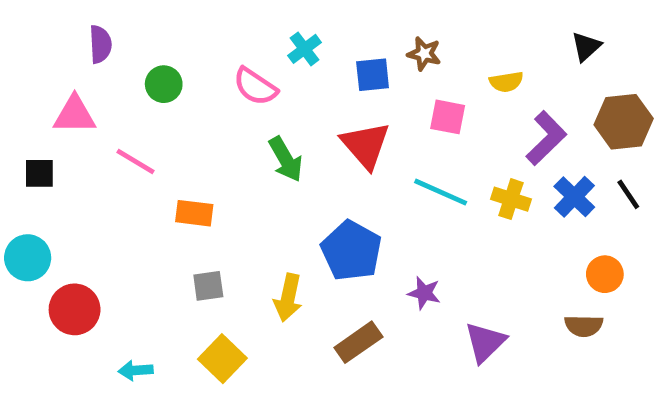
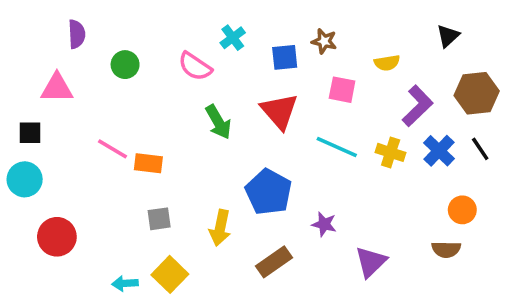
pink line: (136, 162) -> (112, 149), moved
cyan circle: (28, 258) -> (25, 179), moved
cyan arrow: (136, 370) -> (125, 283), moved

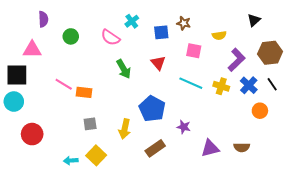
red triangle: (279, 111) -> (158, 63), size x0.7
black square: (30, 133) -> (17, 75), size x1.6
orange circle: (462, 210) -> (260, 111), moved
brown semicircle: (446, 249) -> (242, 147), moved
purple triangle: (371, 262) -> (210, 148), turned 30

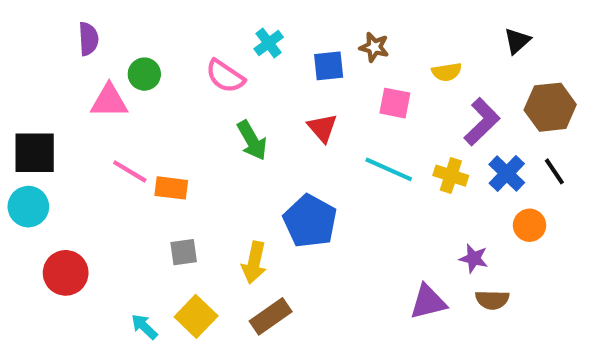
pink triangle: (32, 50) -> (109, 101), moved
purple star: (184, 127) -> (474, 258), moved
brown rectangle: (155, 148) -> (271, 316), moved
cyan arrow: (71, 161) -> (144, 327), turned 48

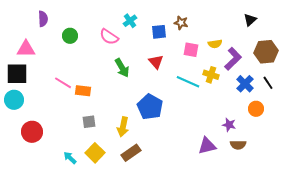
yellow semicircle: (447, 72) -> (215, 44), moved
pink triangle: (109, 101) -> (26, 49), moved
yellow cross: (451, 176) -> (211, 75), moved

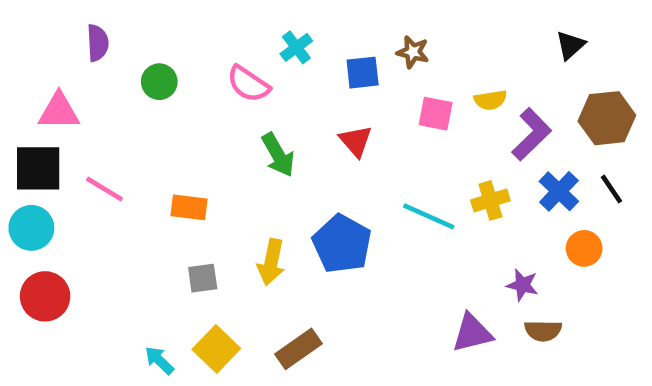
yellow cross: (211, 75) -> (490, 200), moved, turned -35
cyan line: (188, 82) -> (429, 216), moved
pink line: (63, 83) -> (104, 189), moved
yellow arrow: (123, 127) -> (271, 262), moved
red circle: (32, 132) -> (45, 296), moved

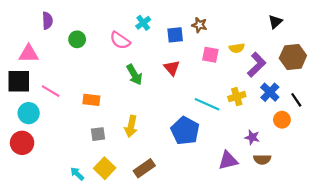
black line: (612, 189) -> (296, 100), moved
cyan circle: (31, 228) -> (29, 113), moved
blue pentagon: (342, 244) -> (185, 131), moved

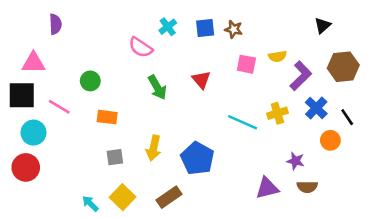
blue square: (175, 35) -> (205, 28), moved
green circle: (77, 39) -> (90, 81), moved
blue pentagon: (185, 131) -> (197, 158), moved

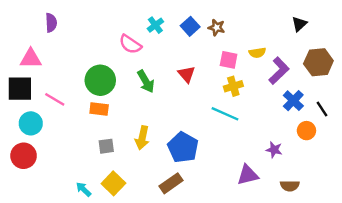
blue square: (205, 28) -> (190, 26), turned -36
green circle: (90, 81) -> (100, 80), moved, size x1.6
yellow cross: (277, 113) -> (233, 86), moved
brown semicircle: (307, 187) -> (290, 186), moved
brown rectangle: (169, 197) -> (171, 183), moved

